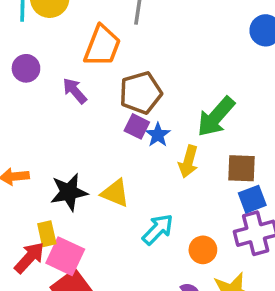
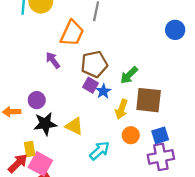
purple circle: (26, 68) -> (37, 100), moved
green arrow: (216, 117) -> (129, 75), moved, size x0.7
brown square: (242, 168) -> (149, 100), moved, size x1.4
orange circle: (203, 250) -> (131, 135), moved

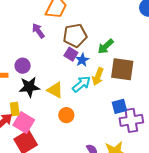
orange circle: (131, 135) -> (66, 115), moved
blue square: (160, 135) -> (119, 106), moved
cyan arrow: (100, 151) -> (81, 84), moved

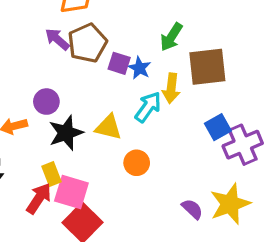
brown pentagon: (75, 35) -> (87, 43), moved

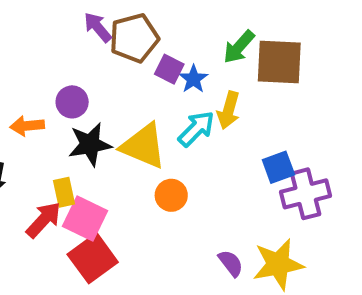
brown square: (207, 67) -> (279, 62), moved
yellow triangle: (108, 127) -> (144, 146), size x1.4

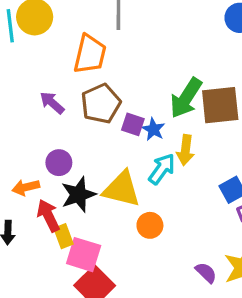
purple arrow: (98, 27) -> (52, 103), moved
green arrow: (239, 47) -> (186, 98), size x1.4
red arrow: (44, 220) -> (48, 216), moved, turned -60

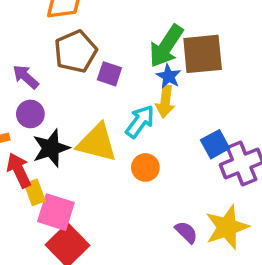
purple arrow: (52, 103) -> (26, 77), moved
blue star: (153, 129) -> (169, 76), moved
orange circle: (150, 225) -> (145, 167), moved

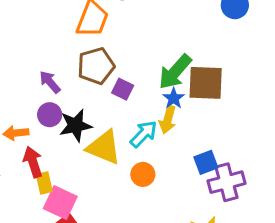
black star: (51, 148) -> (75, 125), moved

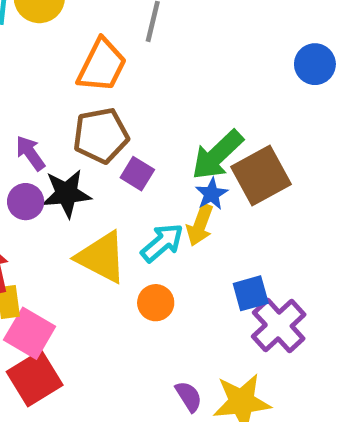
brown square: (206, 83) -> (261, 176), turned -36
black star: (75, 125) -> (67, 194), moved
purple cross: (227, 182) -> (279, 326), turned -33

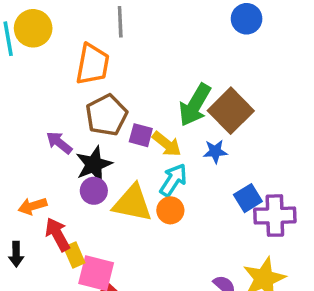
blue star: (212, 194) -> (215, 151), moved, turned -30
purple circle: (26, 202) -> (94, 191), moved
yellow arrow: (200, 225) -> (167, 144), moved, turned -56
orange circle: (156, 303) -> (170, 210), moved
purple cross: (279, 326) -> (275, 216), turned -33

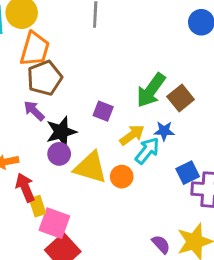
orange trapezoid: (93, 64) -> (35, 49), moved
brown square: (231, 111) -> (181, 98), size x0.7
brown pentagon: (106, 115) -> (45, 78), moved
yellow arrow: (167, 144) -> (132, 135), moved, turned -80
cyan arrow: (173, 180) -> (147, 151), moved

